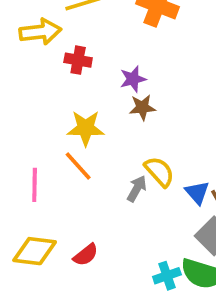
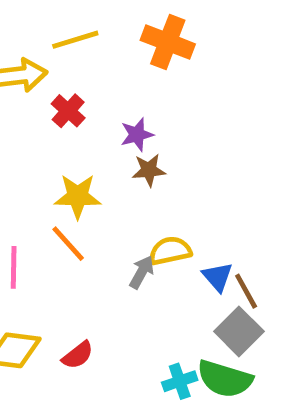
red cross: (78, 60) -> (68, 111), turned 32
yellow semicircle: (159, 172) -> (170, 251), turned -60

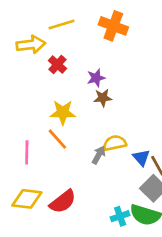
red semicircle: (78, 355) -> (63, 202), size x1.5

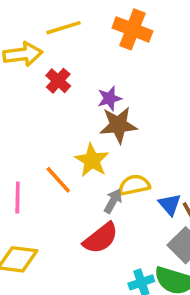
brown star: (103, 98) -> (118, 125), size x1.5
yellow star: (63, 112) -> (92, 160), moved, turned 30
red semicircle: (63, 202) -> (101, 238), moved

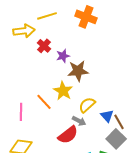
purple star: (110, 98) -> (63, 56), moved
yellow semicircle: (134, 185) -> (87, 105), turned -30
gray arrow: (113, 201) -> (79, 121), moved, turned 88

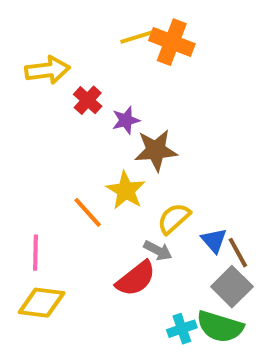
yellow line: (47, 16) -> (140, 36), moved
pink line: (21, 112) -> (36, 253), moved

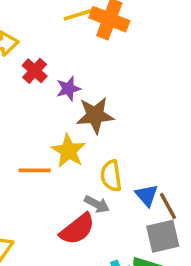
orange line: (88, 212) -> (35, 170), turned -48
yellow semicircle: (174, 218) -> (111, 176), turned -56
gray square: (232, 287) -> (163, 236), turned 32

